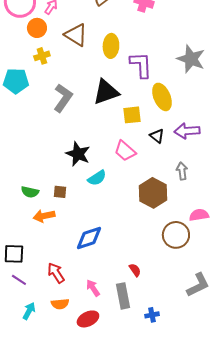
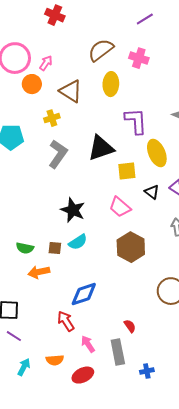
yellow ellipse: (111, 46) -> (111, 84), moved
yellow cross: (42, 56) -> (52, 118), moved
cyan semicircle: (97, 178) -> (78, 242), moved
brown hexagon: (153, 193) -> (131, 247), moved
red arrow: (56, 273) -> (66, 321), moved

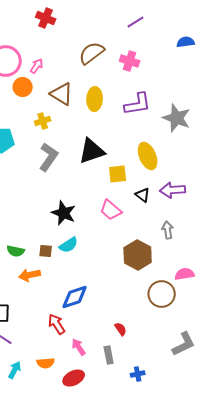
yellow ellipse: (111, 84) -> (95, 99), moved
purple L-shape: (136, 121) -> (138, 104), moved, turned 84
brown hexagon: (131, 247) -> (138, 255), moved
gray rectangle: (118, 352) -> (109, 355), size x0.7

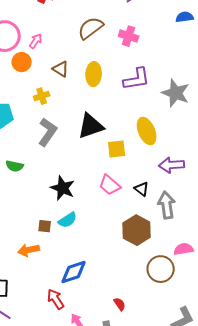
brown triangle: (62, 94) -> (61, 69), size x0.7
black triangle: (143, 195) -> (142, 189), moved
gray arrow: (168, 230) -> (167, 205), size x1.5
green semicircle: (16, 251) -> (15, 166), moved

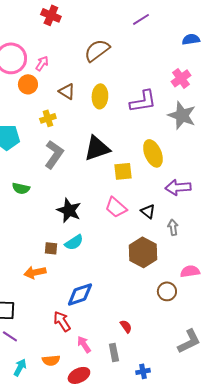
pink cross: (129, 36) -> (181, 78), moved, turned 36
gray arrow: (167, 205) -> (173, 227), size x0.6
brown circle: (161, 269) -> (167, 291), size x0.7

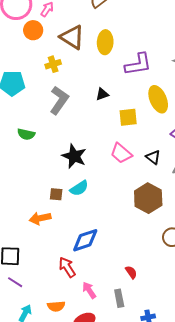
brown triangle: (67, 91) -> (72, 37), size x1.5
purple L-shape: (143, 101) -> (138, 64), moved
black triangle: (97, 148) -> (102, 94), size x0.5

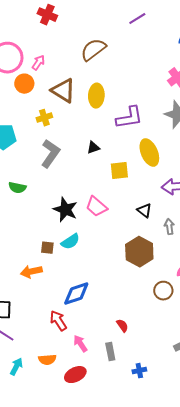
pink trapezoid: (121, 153) -> (96, 207), moved

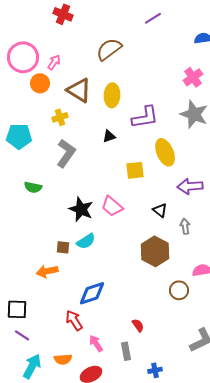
black triangle: (93, 148) -> (109, 136), moved
cyan arrow: (16, 367) -> (32, 366), size x1.4

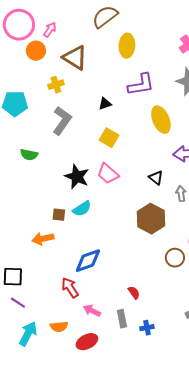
yellow ellipse: (112, 95) -> (127, 46), moved
yellow square: (135, 170) -> (109, 138), moved, turned 36
pink arrow: (96, 343) -> (92, 311), turned -30
blue cross: (155, 370) -> (147, 328), moved

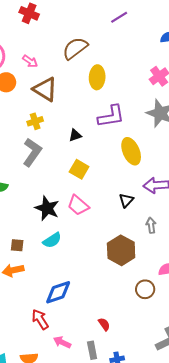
pink arrow: (50, 30) -> (30, 61), moved, turned 91
yellow cross: (56, 85) -> (35, 121), moved
black triangle: (156, 178) -> (126, 200), moved, turned 35
brown square: (59, 215) -> (17, 245), moved

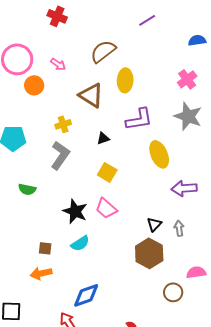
brown triangle: (45, 89) -> (91, 95), moved
black triangle: (126, 200) -> (154, 224), moved

